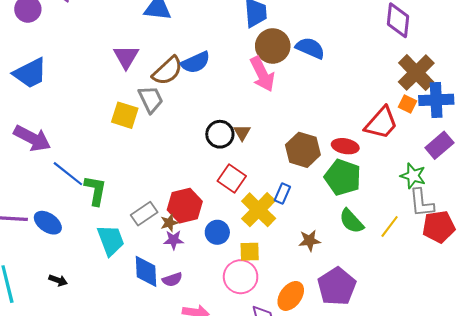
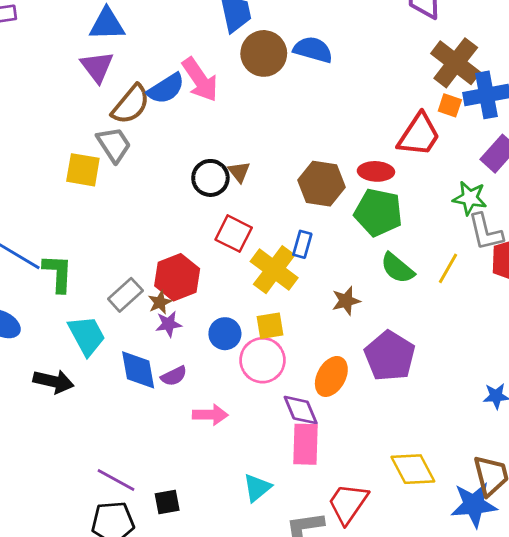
purple triangle: (126, 57) -> (97, 67), moved
pink arrow: (262, 74) -> (200, 80), moved
blue circle: (217, 232) -> (225, 334), moved
black arrow: (58, 280) -> (53, 381), moved, size x1.6

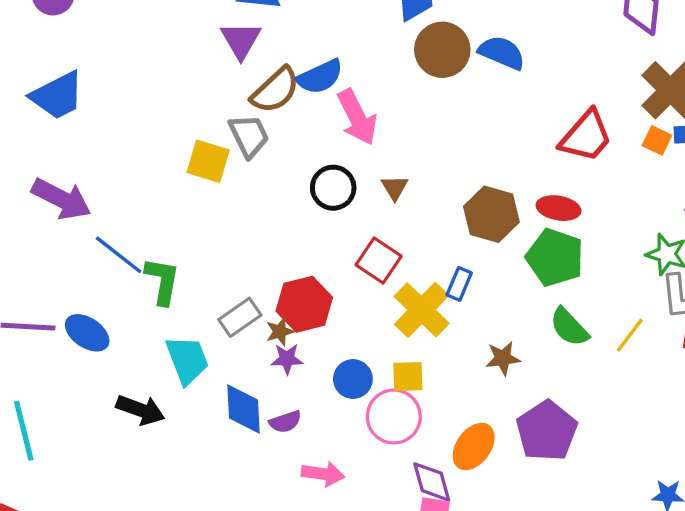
pink arrow: (200, 80) -> (357, 117), moved
red trapezoid: (419, 135) -> (586, 136), moved
black circle: (210, 178) -> (333, 188), moved

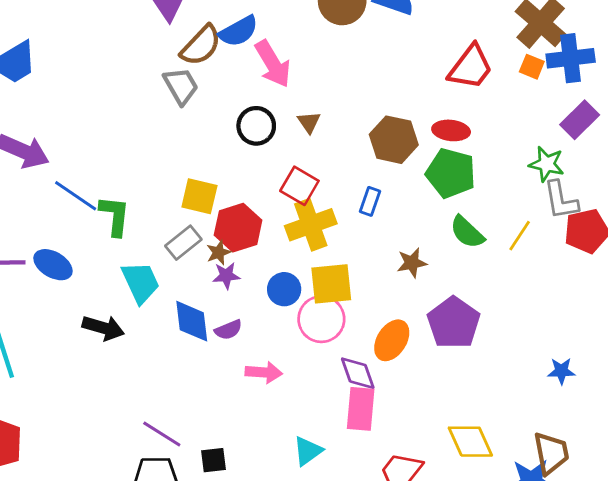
yellow square: (208, 161) -> (199, 196), moved
yellow cross: (422, 310) -> (311, 225), moved, turned 30
yellow square: (408, 377) -> (331, 284), size x1.5

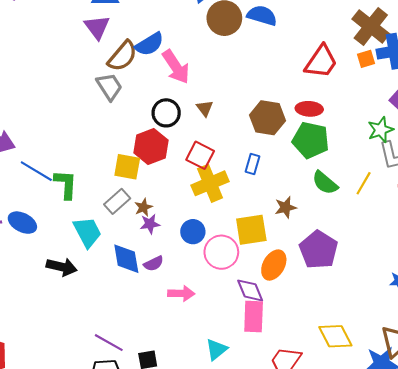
orange square: (532, 67) -> (366, 59), turned -36
green star: (547, 164) -> (381, 130), turned -30
red hexagon: (238, 228) -> (151, 147), moved
yellow square: (331, 284) -> (251, 230), moved

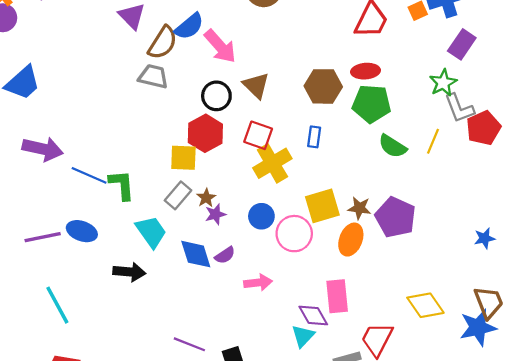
gray trapezoid: (109, 87) -> (153, 76), turned -36
brown triangle: (205, 108) -> (256, 85), size x1.5
brown star: (286, 207) -> (359, 208), moved, turned 30
purple diamond: (250, 290) -> (313, 315), moved

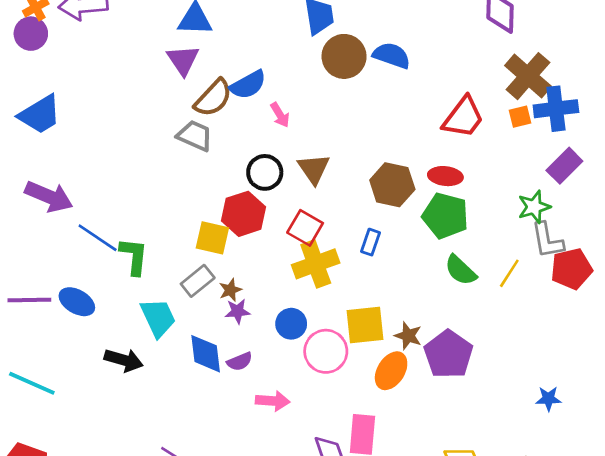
pink arrow: (220, 46) -> (280, 115), size x0.6
cyan line: (57, 305) -> (32, 383), turned -48

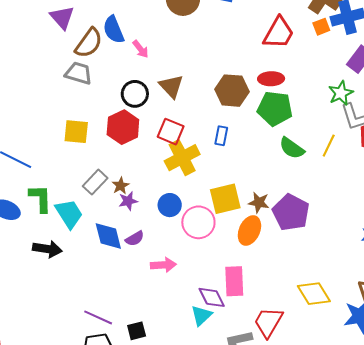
blue semicircle: (248, 85) -> (114, 30), turned 104
yellow square: (212, 238) -> (76, 132), moved
green L-shape: (134, 256) -> (40, 198), moved

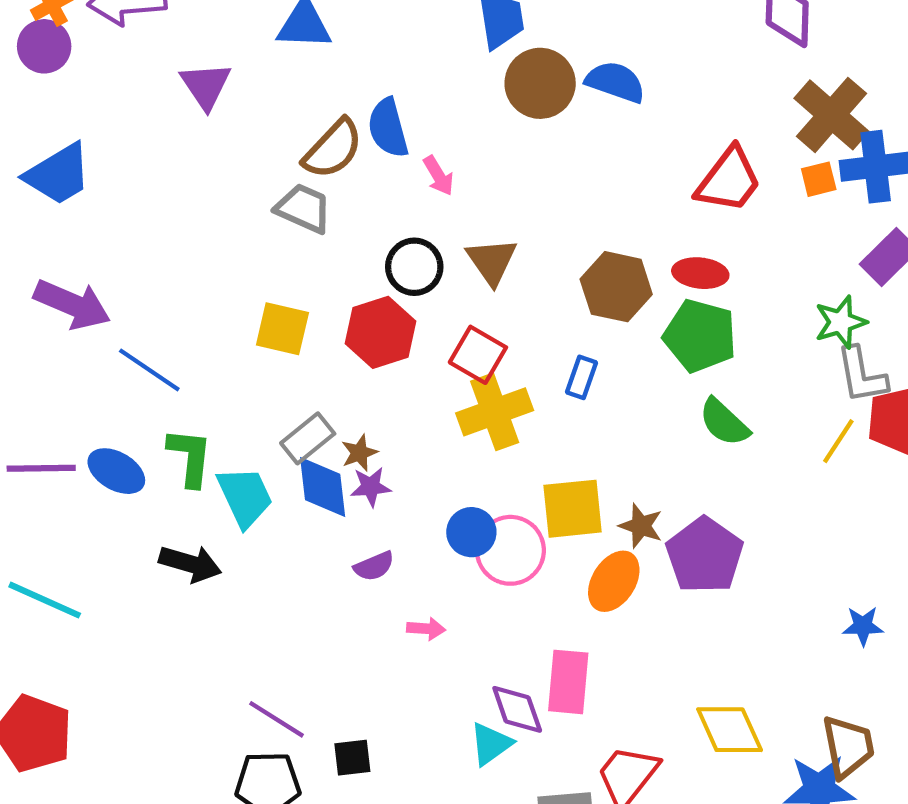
purple triangle: (62, 17) -> (206, 86), moved
yellow line: (329, 146) -> (838, 441), moved
blue circle: (170, 205) -> (471, 532), moved
blue diamond: (108, 236) -> (323, 487), moved
pink arrow: (163, 265) -> (426, 629), size x0.7

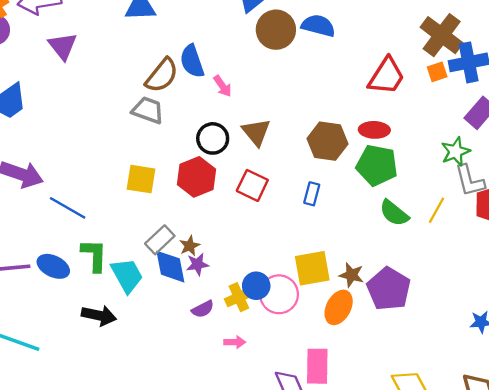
purple triangle: (206, 86) -> (63, 46), moved
yellow cross: (495, 412) -> (239, 297), moved, size x0.7
yellow line: (838, 441) -> (437, 210), moved

